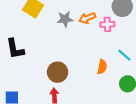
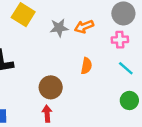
pink cross: (107, 24) -> (120, 40), moved
orange semicircle: (102, 67) -> (86, 66), moved

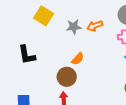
orange semicircle: (86, 66) -> (78, 59), moved, turned 32

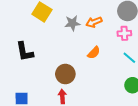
orange semicircle: (78, 59) -> (94, 53), moved

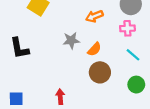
gray star: (72, 23) -> (71, 40), moved
brown circle: (65, 74) -> (100, 72), moved

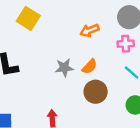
gray star: (71, 40) -> (64, 68), moved

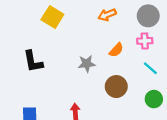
orange arrow: (90, 30) -> (107, 15), moved
orange semicircle: (90, 66) -> (116, 50), moved

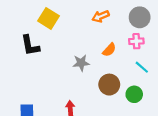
black L-shape: (33, 61) -> (30, 46), moved
green circle: (154, 99) -> (134, 94), moved

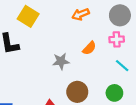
brown circle: (109, 85) -> (77, 92), moved

